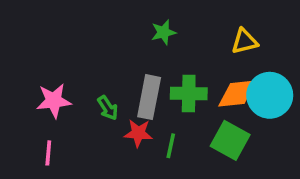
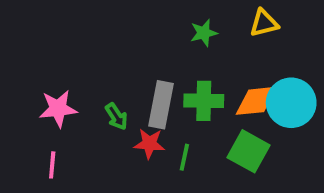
green star: (163, 32) -> (204, 33), moved
yellow triangle: (244, 41) -> (264, 23), moved

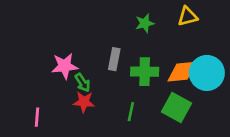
gray rectangle: (161, 105) -> (114, 59), moved, size x0.7
pink star: (58, 109) -> (65, 66), moved
red star: (149, 144) -> (84, 102), moved

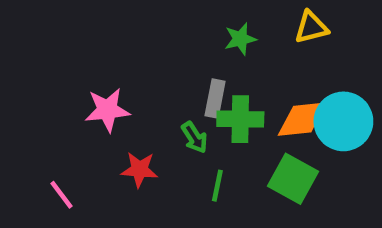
gray rectangle: (114, 59) -> (215, 98), moved
green arrow: (83, 83) -> (194, 137), moved
pink line: (37, 117) -> (61, 195), turned -42

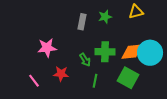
gray rectangle: (215, 98) -> (82, 22), moved
pink line: (61, 195) -> (34, 81), moved

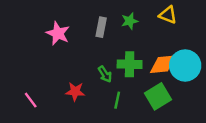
yellow triangle: (136, 12) -> (168, 15), turned 35
pink star: (47, 48) -> (58, 33), moved, turned 30
green square: (128, 78) -> (158, 96), turned 30
pink line: (34, 81) -> (31, 100), moved

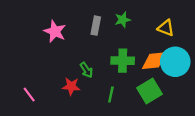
yellow triangle: (168, 15) -> (166, 28), moved
green arrow: (105, 74) -> (86, 70), moved

